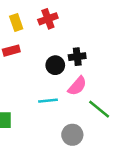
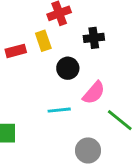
yellow rectangle: (16, 22) -> (43, 41), moved
black cross: (77, 57) -> (94, 38), moved

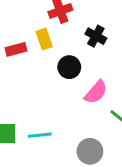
black cross: (94, 38) -> (96, 36), turned 36
cyan line: (59, 110) -> (40, 135), moved

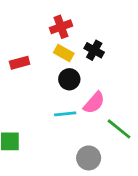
yellow rectangle: (44, 39) -> (64, 53), moved, turned -42
cyan line: (40, 135) -> (65, 114), moved

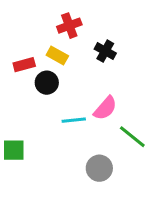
yellow rectangle: (64, 53) -> (57, 56), moved
black circle: (69, 79) -> (47, 83), moved

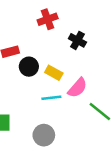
yellow rectangle: (57, 56) -> (54, 73), moved
gray circle: (99, 168) -> (44, 135), moved

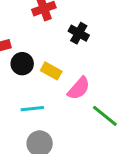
cyan line: (51, 98) -> (32, 109), moved

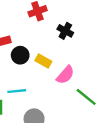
cyan line: (32, 109) -> (17, 91), moved

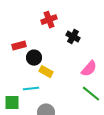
yellow rectangle: (43, 61) -> (46, 72), moved
pink semicircle: (65, 75) -> (89, 69), moved

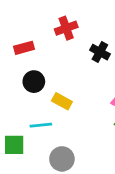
red rectangle: (19, 46) -> (24, 48), moved
black circle: (34, 58) -> (34, 82), moved

